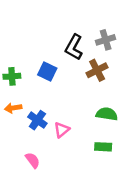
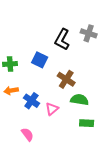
gray cross: (106, 40) -> (89, 33), turned 35
brown cross: (97, 70) -> (66, 79), moved, turned -30
green semicircle: (107, 114) -> (79, 100), moved

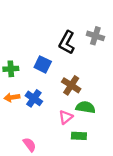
blue cross: (31, 101) -> (34, 98), moved
pink triangle: (52, 109) -> (66, 117), moved
green rectangle: (87, 123) -> (79, 136), moved

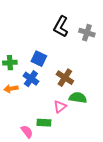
black L-shape: (67, 42) -> (61, 27), moved
blue cross: (34, 98) -> (31, 79), moved
green rectangle: (79, 136) -> (44, 123), moved

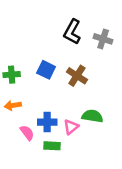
brown cross: (65, 78) -> (77, 76), moved
blue cross: (31, 79) -> (47, 122), moved, turned -35
pink semicircle: (27, 132) -> (27, 133), moved

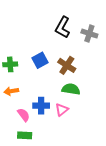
blue square: (46, 70) -> (40, 60), turned 35
green semicircle: (92, 116) -> (71, 89), moved
green rectangle: (52, 146) -> (25, 135), moved

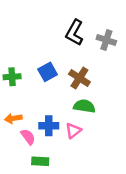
orange arrow: (11, 91) -> (13, 118), moved
green rectangle: (25, 135) -> (40, 161), moved

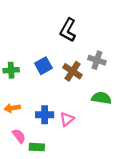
gray cross: (106, 40) -> (97, 60), moved
green semicircle: (84, 106) -> (101, 98), moved
pink semicircle: (28, 137) -> (19, 136), moved

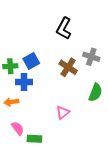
blue square: (43, 66) -> (31, 61), moved
green semicircle: (101, 98) -> (95, 92), turned 102
blue cross: (45, 115) -> (24, 82), moved

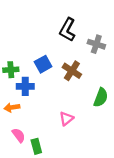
gray cross: (91, 57) -> (96, 44), moved
blue square: (31, 61) -> (43, 64), moved
green rectangle: (34, 139) -> (36, 146), turned 72

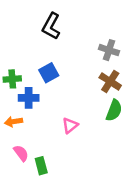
black L-shape: (67, 30) -> (51, 26), moved
brown cross: (72, 71) -> (110, 81), moved
pink triangle: (66, 119) -> (70, 125), moved

